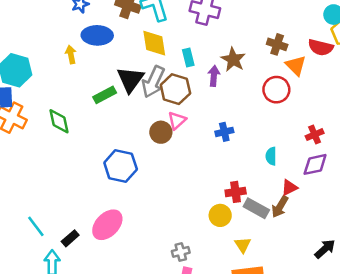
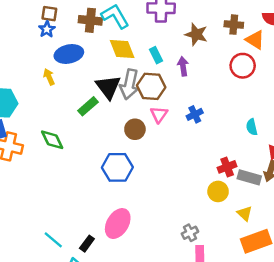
brown star: (233, 59) -> (196, 34), moved
brown circle: (161, 132) -> (135, 129), moved
blue cross: (224, 132) -> (195, 114), moved

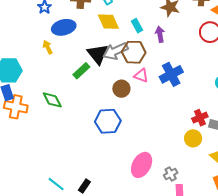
gray arrow: (129, 84) -> (115, 51), turned 55
pink triangle: (159, 114) -> (141, 76), turned -42
blue cross: (195, 114) -> (171, 74), size x1.6
pink ellipse: (118, 224) -> (142, 165), moved

